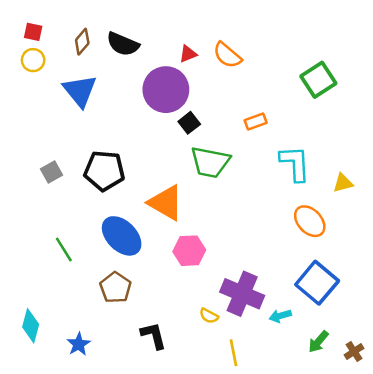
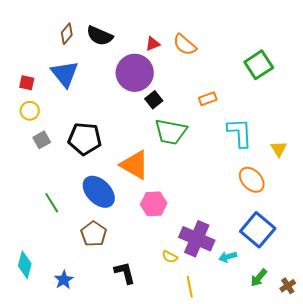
red square: (33, 32) -> (27, 83), moved
yellow circle: (33, 60) -> (30, 111), moved
yellow triangle: (343, 183) -> (279, 149), turned -48

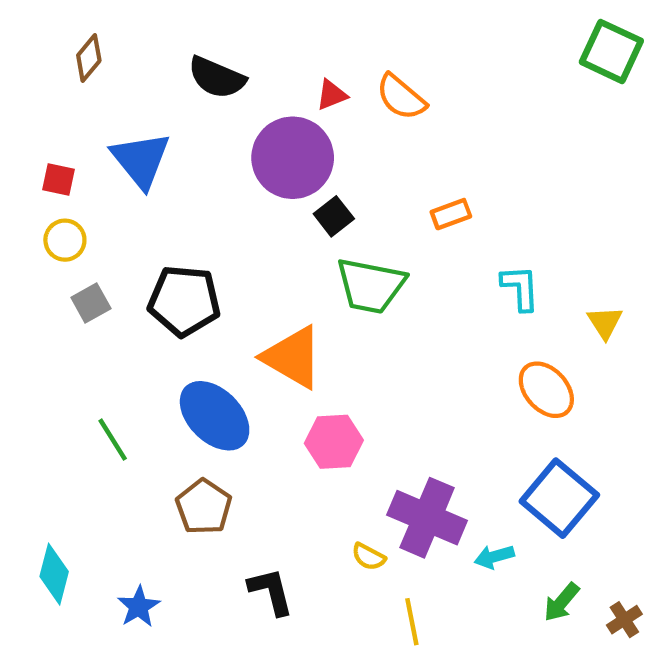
brown diamond: (67, 34) -> (89, 58), moved
green square: (259, 65) -> (611, 51), moved, turned -32
cyan L-shape: (240, 133) -> (520, 288), size x0.7

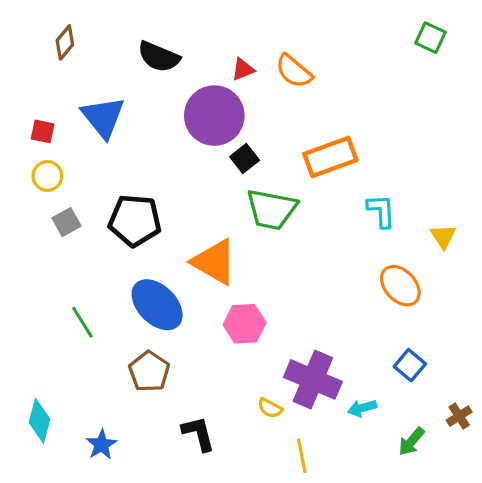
green square: (611, 51) -> (431, 38), moved, size x0.7
orange rectangle: (451, 214) -> (330, 157), size x1.8
blue square: (559, 498) -> (410, 365), size x0.6
brown cross: (624, 620) -> (459, 416), moved

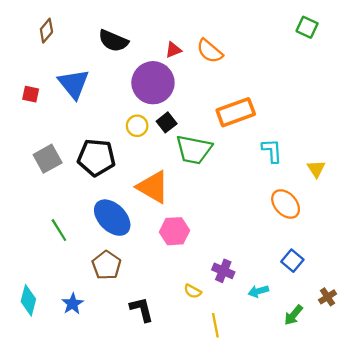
black square: (245, 158) -> (167, 122), moved
yellow circle: (47, 176) -> (137, 126), moved
gray square: (66, 222) -> (48, 159), size x1.4
purple cross: (313, 379) -> (223, 271), size x0.6
blue star: (101, 445) -> (73, 304), moved

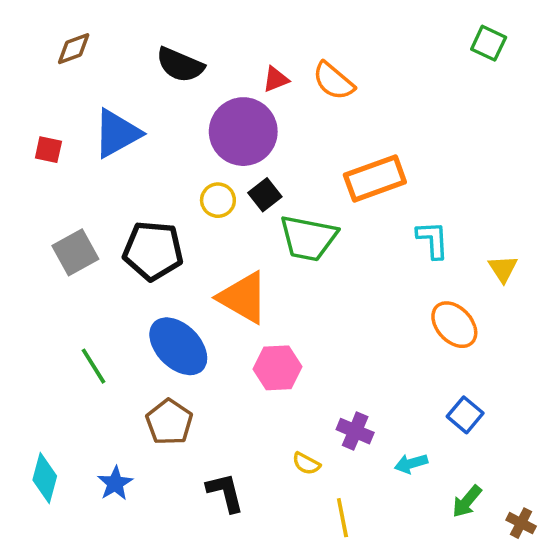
brown diamond: (46, 31) -> (74, 49), turned 30
blue triangle: (74, 84) -> (117, 133), turned 40
brown cross: (327, 297) -> (521, 523), moved, turned -30

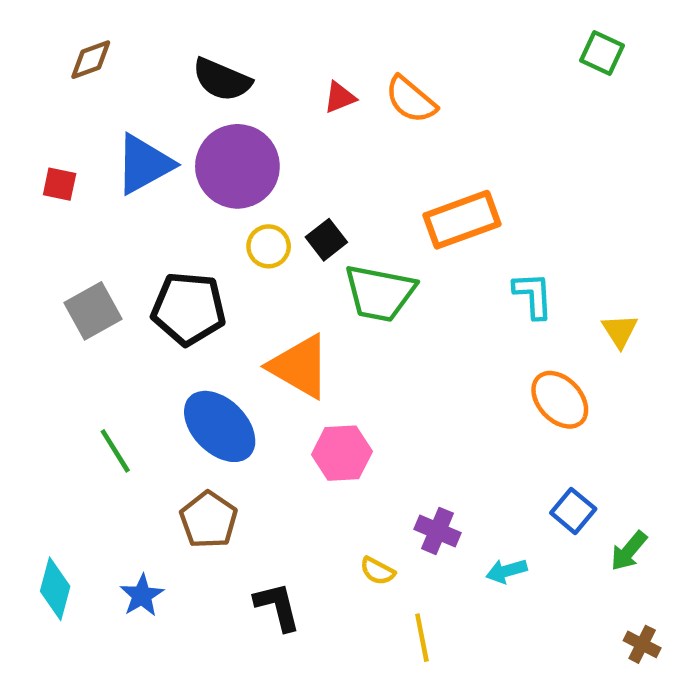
purple circle: (243, 132) -> (237, 166), moved
green arrow: (467, 501) -> (629, 551), moved

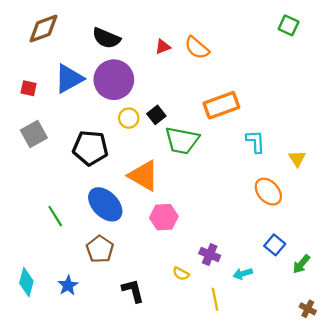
brown diamond: (91, 60) -> (43, 29), size x1.5
gray square: (93, 311) -> (34, 134), moved
yellow line: (422, 638) -> (215, 299), moved

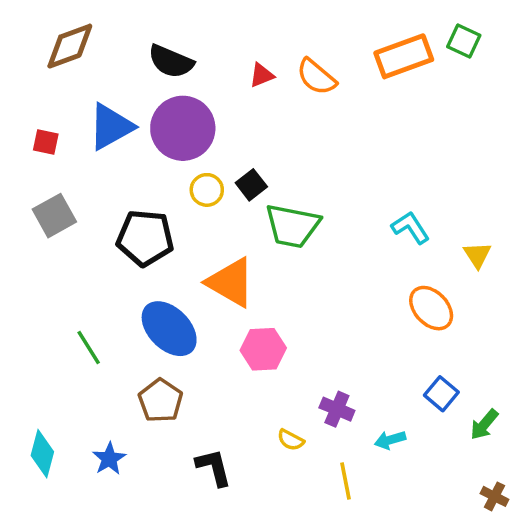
orange rectangle: (221, 105) -> (404, 56), moved
cyan L-shape: (256, 142) -> (411, 228), turned -30

